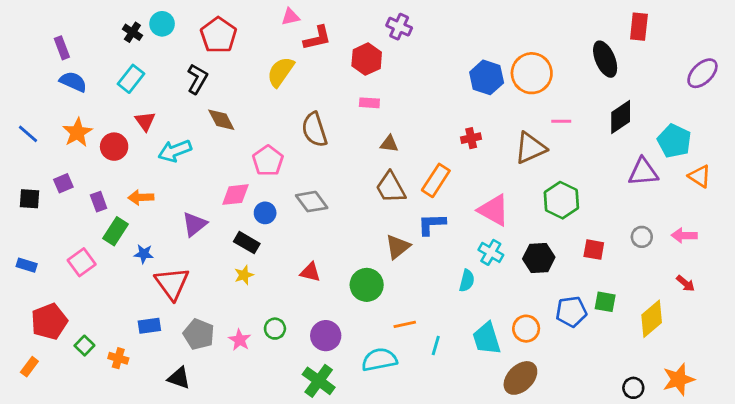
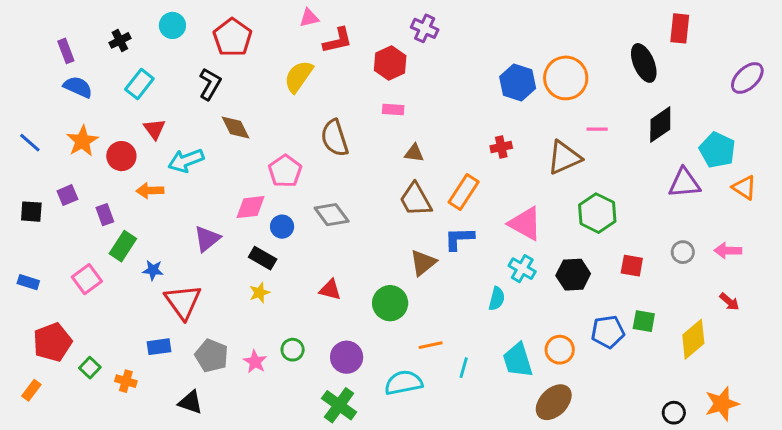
black cross: (132, 32) -> (120, 40), moved, turned 30
orange arrow: (141, 197) -> (150, 191), moved

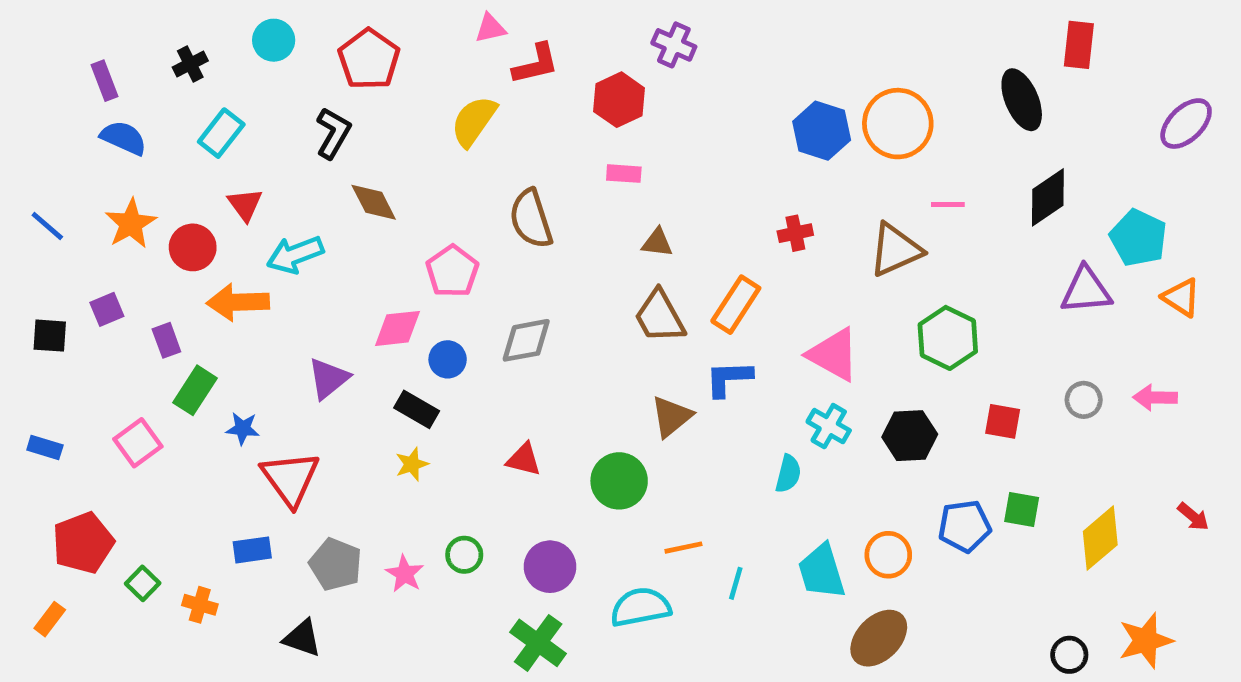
orange arrow: (150, 191) -> (238, 302), size x1.4
gray diamond: (332, 215) -> (526, 340), turned -64
red arrow: (729, 302) -> (1193, 517), moved

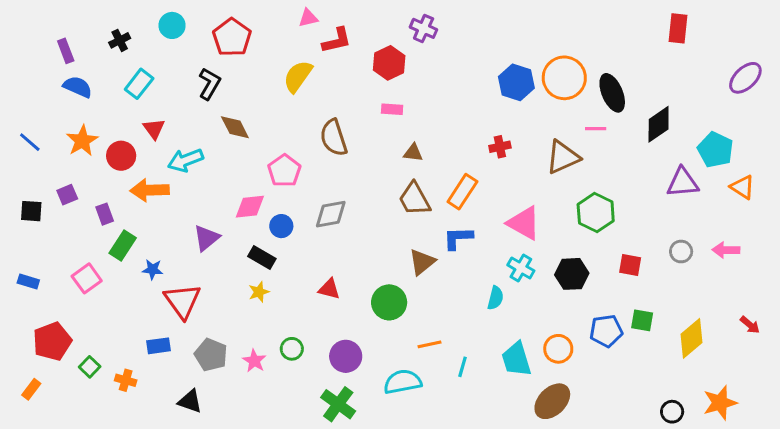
black ellipse: (1022, 100) -> (612, 93), moved

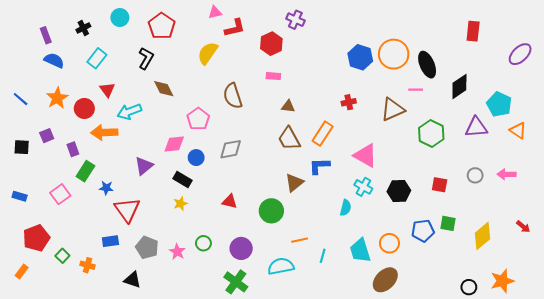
red rectangle: (678, 28) -> (473, 31), moved
green hexagon: (596, 213) -> (431, 134), moved

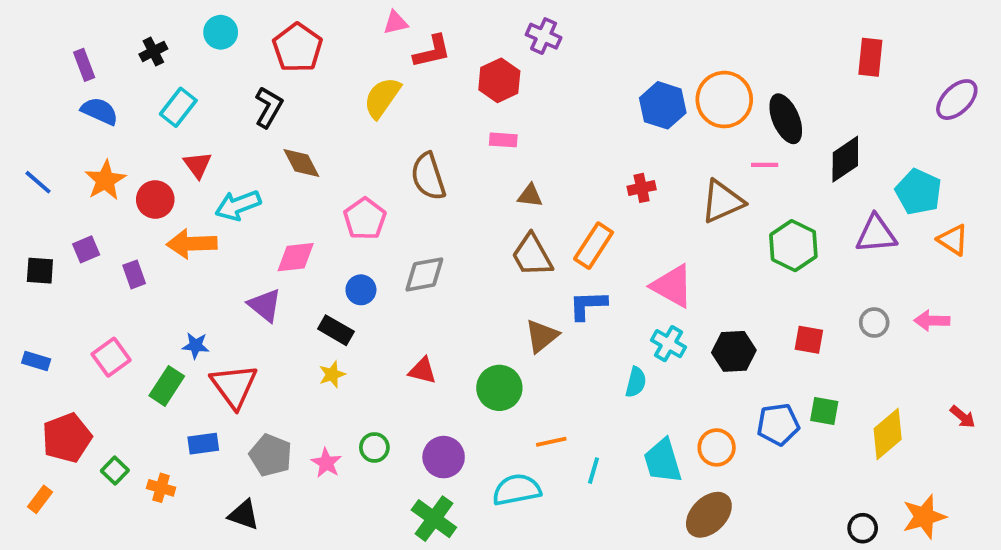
pink diamond: (174, 144) -> (296, 257), moved
purple triangle: (144, 166) -> (265, 305), turned -42
green rectangle: (85, 171) -> (167, 386), moved

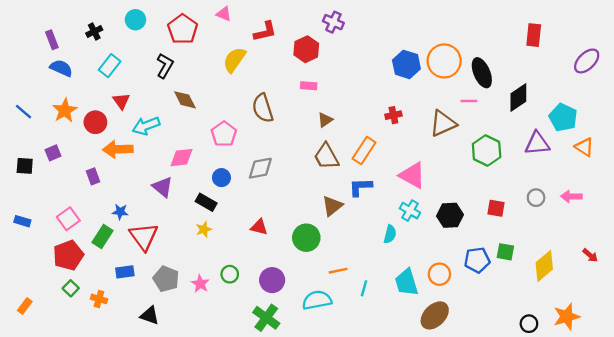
pink triangle: (396, 23) -> (224, 14), moved, turned 35
brown triangle: (530, 196) -> (325, 120), turned -42
purple rectangle: (134, 274) -> (93, 176), moved
red pentagon: (67, 438) -> (68, 255), moved

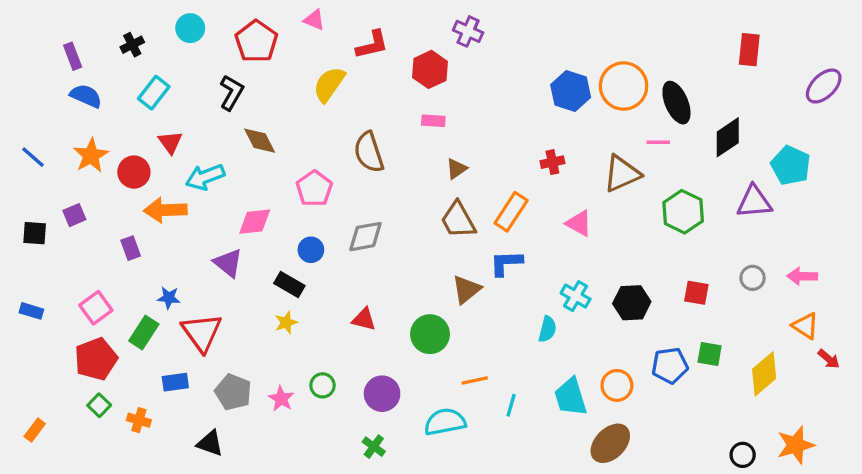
orange triangle: (584, 147) -> (805, 326), moved
pink triangle: (412, 175) -> (579, 223), moved, size x0.7
green cross: (266, 318) -> (374, 447), size x0.6

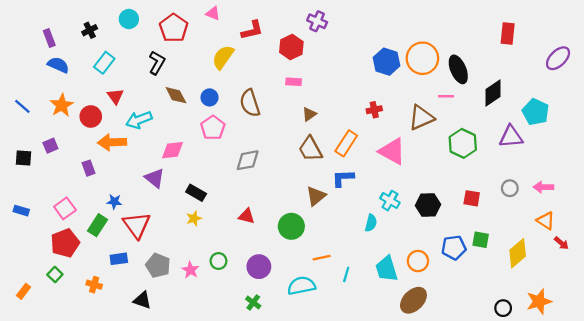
pink triangle: (579, 223) -> (392, 151), size x1.5
blue circle: (311, 250) -> (210, 97), moved
green square: (99, 405) -> (55, 274), moved

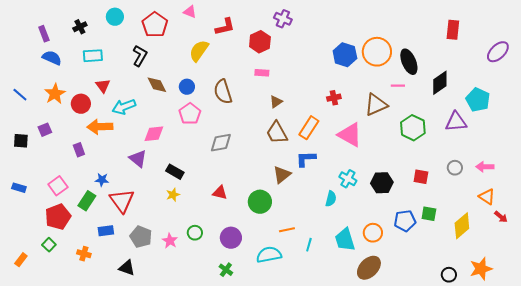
cyan rectangle: (104, 63) -> (93, 56), turned 48

